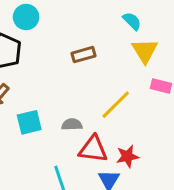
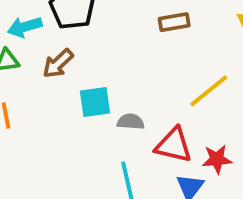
gray semicircle: (72, 124) -> (131, 122), moved

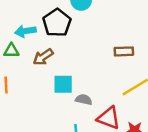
brown rectangle: (174, 22) -> (124, 51), moved

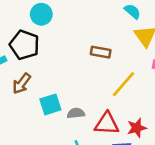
brown rectangle: (124, 51) -> (101, 52), turned 30

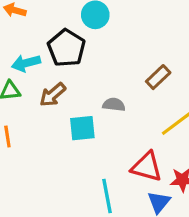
brown rectangle: (101, 52) -> (158, 77), turned -66
gray semicircle: (76, 113) -> (114, 105), moved

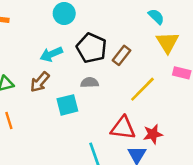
black pentagon: (66, 48) -> (92, 48), moved
cyan arrow: (26, 63) -> (51, 54), moved

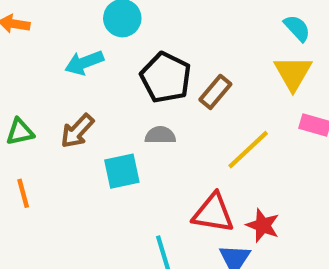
cyan semicircle: (156, 17) -> (297, 28), moved
cyan arrow: (51, 54) -> (84, 63), moved
red star: (153, 134) -> (263, 225), turned 30

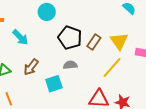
cyan arrow: (84, 63) -> (20, 37), moved, turned -108
yellow triangle: (293, 73) -> (119, 41), moved

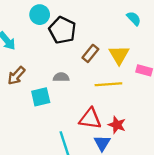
black pentagon: (70, 38) -> (62, 30), moved
yellow line: (112, 67) -> (108, 84), turned 40

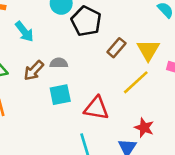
gray semicircle: (61, 77) -> (59, 63), moved
yellow line: (108, 84) -> (136, 82), turned -40
red triangle: (90, 119) -> (96, 108), moved

